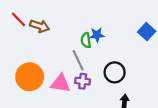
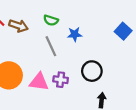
green semicircle: (86, 40) -> (51, 20), moved, turned -64
gray line: (78, 60) -> (51, 46), moved

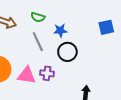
blue square: (123, 31) -> (106, 27), turned 35
black circle: (92, 71) -> (67, 52), moved

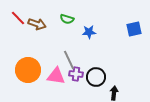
gray line: (38, 42) -> (69, 60), moved
black circle: (67, 52) -> (96, 77), moved

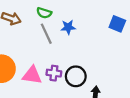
blue square: (134, 29) -> (117, 24), turned 35
gray line: (69, 60) -> (46, 34), moved

